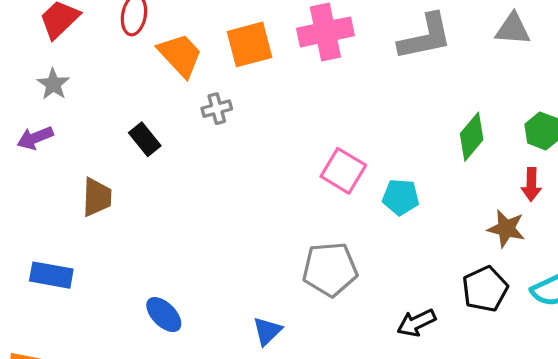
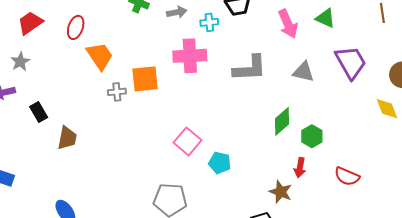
orange square: (249, 44) -> (145, 79), moved
green diamond: (472, 137) -> (282, 121), moved
black rectangle: (145, 139) -> (39, 112), moved
brown trapezoid: (97, 197) -> (67, 138), moved

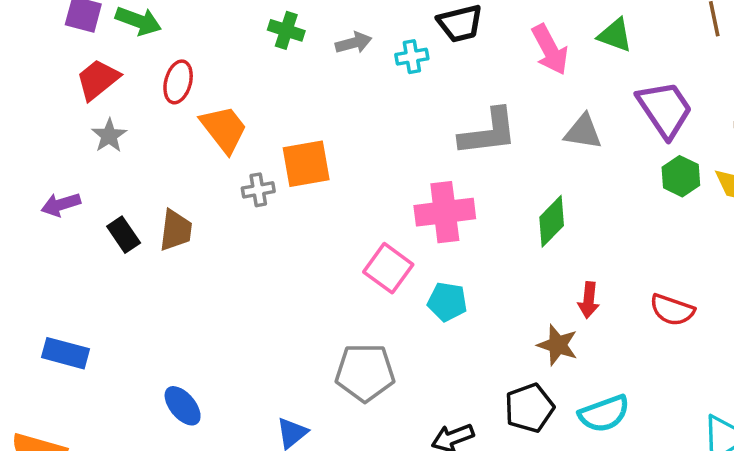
pink cross: (190, 56) -> (445, 212), moved
gray star: (20, 62) -> (109, 136), moved
green hexagon: (312, 136) -> (681, 176), moved
brown trapezoid: (67, 138) -> (176, 230), moved

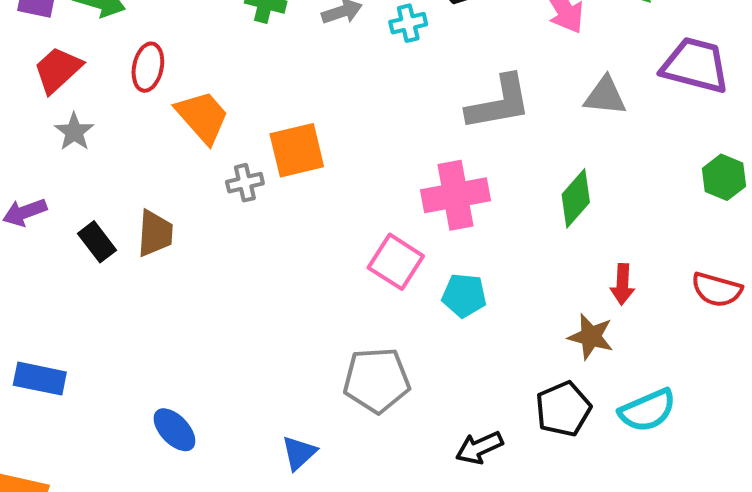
purple trapezoid: (665, 109) -> (695, 65), turned -38
green hexagon: (681, 176) -> (724, 177), moved

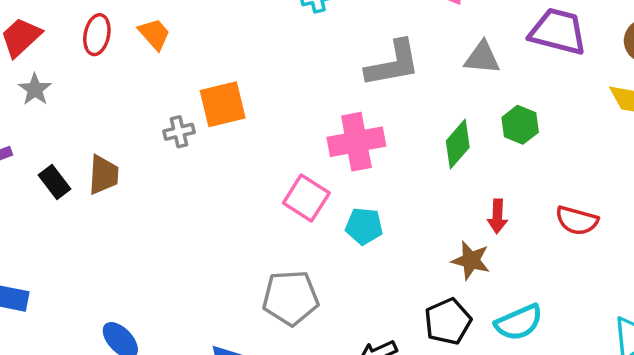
orange trapezoid: (202, 117) -> (154, 34), moved, size x0.7
green hexagon: (724, 177) -> (520, 125), moved

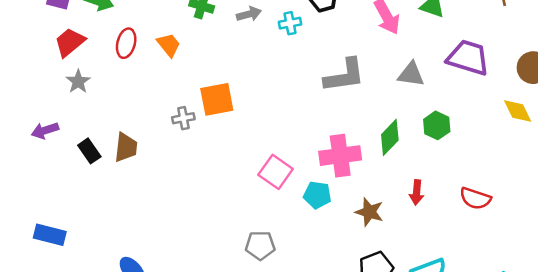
pink cross: (356, 142) -> (340, 156), moved
brown star: (471, 260) -> (369, 212), moved
gray pentagon: (290, 298) -> (260, 245), size x0.7

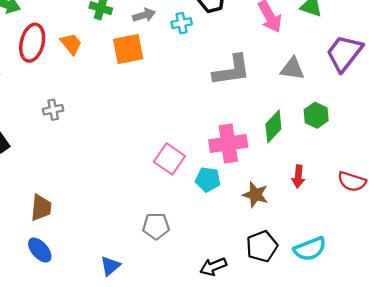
red ellipse: (126, 43) -> (32, 43), size x1.4
purple trapezoid: (468, 58) -> (344, 53), turned -69
orange square: (217, 99) -> (128, 49), moved
gray cross: (183, 118) -> (53, 110), moved
brown trapezoid: (126, 147) -> (41, 208), moved

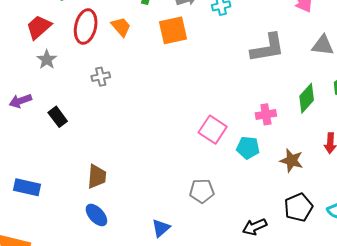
gray cross: (53, 110) -> (101, 77), moved
pink cross: (228, 144) -> (266, 114), size x0.6

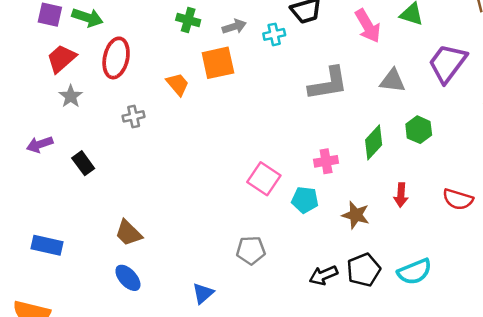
orange trapezoid: (121, 27) -> (178, 84), moved
brown trapezoid: (97, 176) -> (128, 233), turned 130
black arrow: (255, 227) -> (323, 275), moved

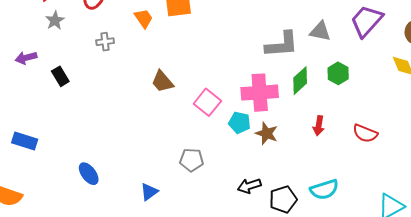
gray L-shape: (328, 84) -> (282, 44), moved
pink cross: (326, 161) -> (260, 93), size x1.8
brown star: (356, 215) -> (267, 133), moved
brown trapezoid: (128, 233) -> (162, 82), moved
black pentagon: (364, 270) -> (283, 199), moved

